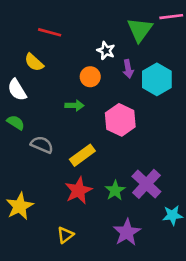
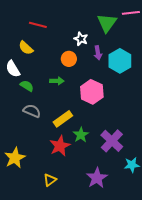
green semicircle: (16, 122) -> (27, 86), moved
green star: (115, 190) -> (81, 135), moved

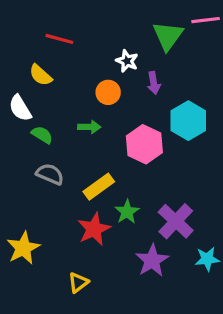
cyan hexagon: (120, 61) -> (188, 121), moved
purple star: (97, 178) -> (152, 261), moved

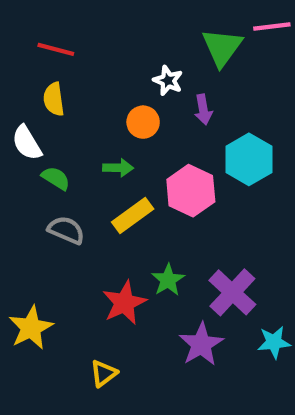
red line: (59, 39) -> (56, 49), moved
yellow semicircle: (41, 75) -> (54, 99), turned 40
yellow rectangle: (99, 187) -> (133, 216), moved

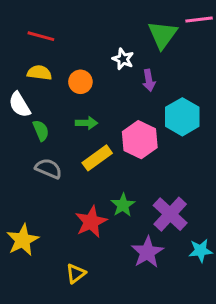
yellow semicircle: (54, 99) -> (39, 73), turned 105
orange circle: (143, 122) -> (80, 82), moved
green semicircle: (56, 178) -> (41, 131), turned 35

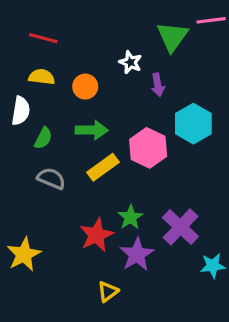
white semicircle: (20, 105) -> (21, 111), turned -140
green arrow: (86, 123) -> (92, 130), size x1.4
green semicircle: (41, 131) -> (43, 138), turned 50
purple star: (147, 252) -> (137, 254), moved
yellow triangle: (76, 273) -> (108, 292), moved

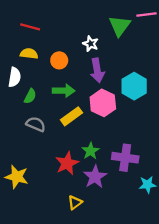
purple arrow: (158, 85) -> (97, 70), moved, size x1.5
purple cross: (180, 227) -> (125, 158), turned -35
yellow star: (24, 254) -> (17, 177), turned -30

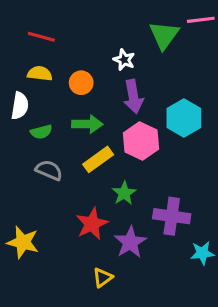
green semicircle: (30, 96) -> (41, 132), turned 48
green star: (91, 151) -> (124, 193), moved

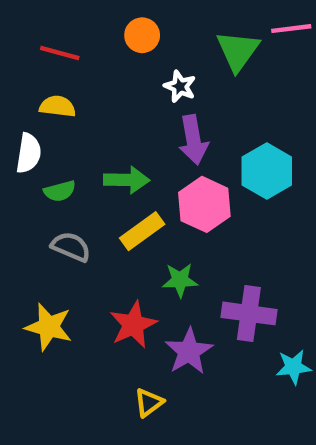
orange circle: (81, 83) -> (142, 35), moved
green star: (124, 193) -> (180, 280), turned 30
yellow star: (23, 242) -> (49, 327), moved

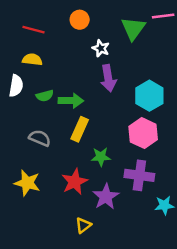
green semicircle: (60, 191) -> (45, 96), moved
pink hexagon: (204, 204) -> (143, 133), moved
yellow rectangle: (142, 231) -> (80, 129), turned -30

